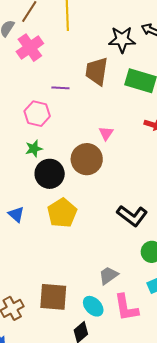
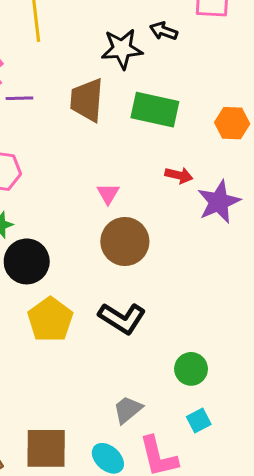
purple line: (60, 88) -> (19, 98), moved
brown circle: (87, 159) -> (125, 242), moved
black L-shape: (132, 216) -> (122, 318), moved

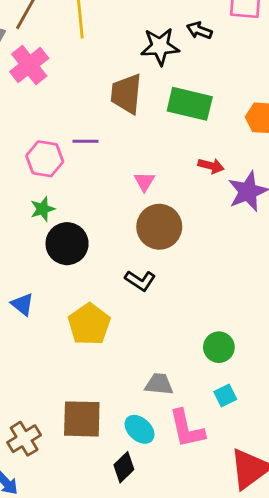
purple line: (19, 98) -> (85, 141), moved
black L-shape: (122, 318) -> (140, 281), moved, size x0.7
yellow pentagon: (50, 320) -> (89, 324), moved
gray trapezoid: (128, 410) -> (159, 384), turned 44

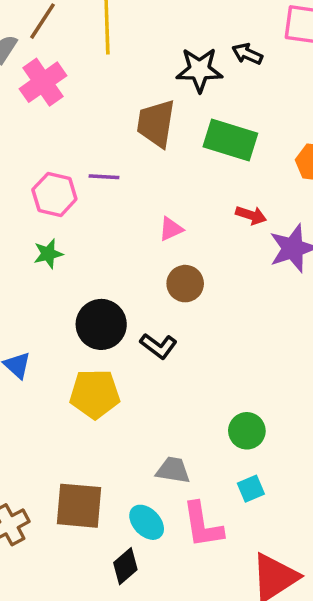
pink triangle: (144, 182) -> (171, 229), turned 30
brown circle: (159, 227) -> (185, 284), size x0.7
black circle: (67, 244) -> (101, 324), moved
yellow pentagon: (89, 324) -> (95, 394), turned 30

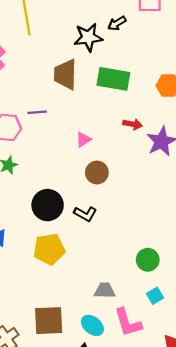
black arrow: (247, 54) -> (117, 23), turned -48

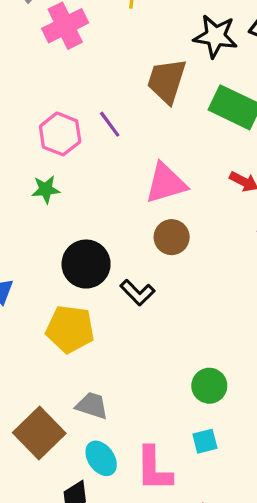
purple line: (37, 112) -> (110, 124), turned 42
pink triangle: (83, 139) -> (166, 183), size x1.8
gray trapezoid: (105, 291) -> (92, 406), moved
brown square: (49, 321) -> (39, 433), turned 32

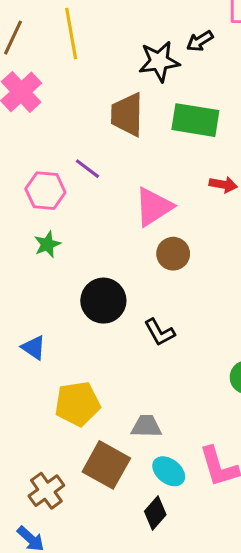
black L-shape: (137, 293) -> (160, 332), moved, turned 32
yellow pentagon: (70, 329) -> (77, 404), moved

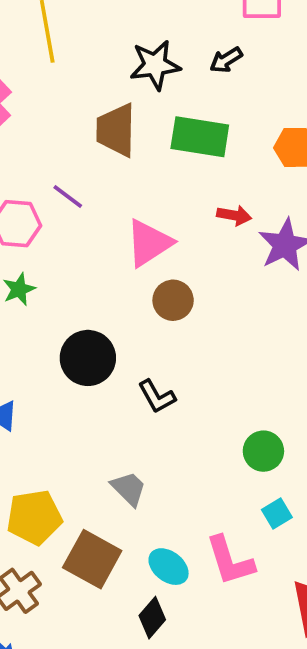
black arrow: (200, 41) -> (226, 60), moved
yellow pentagon: (77, 404) -> (34, 517), moved
gray trapezoid: (146, 426) -> (129, 489), moved, turned 44

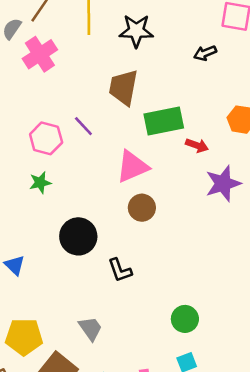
black star: (155, 65) -> (136, 31), moved
green rectangle: (200, 137) -> (164, 121), moved, turned -30
red arrow: (234, 215) -> (197, 145), moved

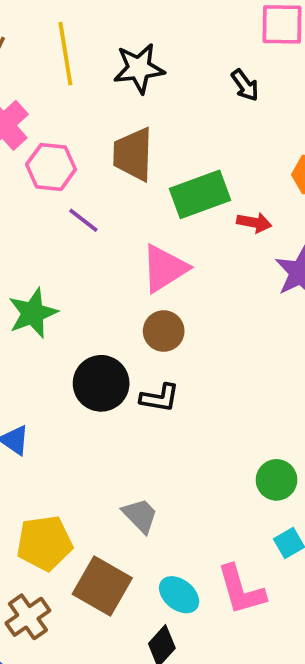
black arrow: (205, 53) -> (245, 85), turned -95
pink hexagon: (46, 138) -> (51, 167), moved
green star: (40, 183) -> (33, 313), size x1.5
brown circle: (142, 208) -> (164, 331), moved
black L-shape: (120, 270) -> (160, 398), moved, turned -52

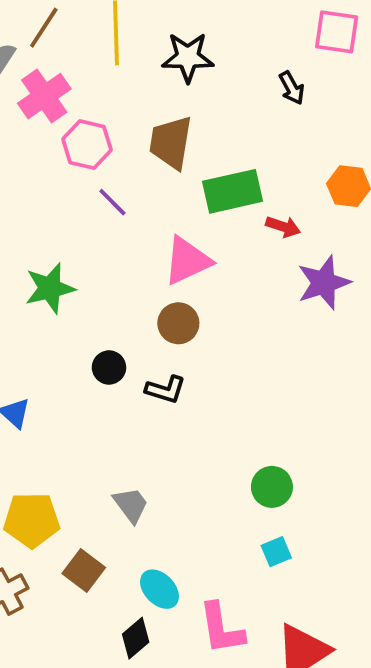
black circle: (101, 383) -> (109, 367), size x0.6
brown square: (102, 586) -> (84, 570), size x0.7
pink L-shape: (241, 590) -> (221, 628), moved

